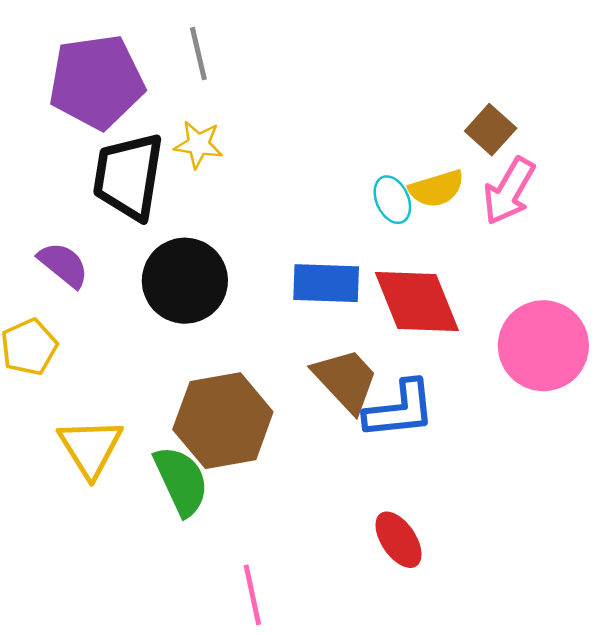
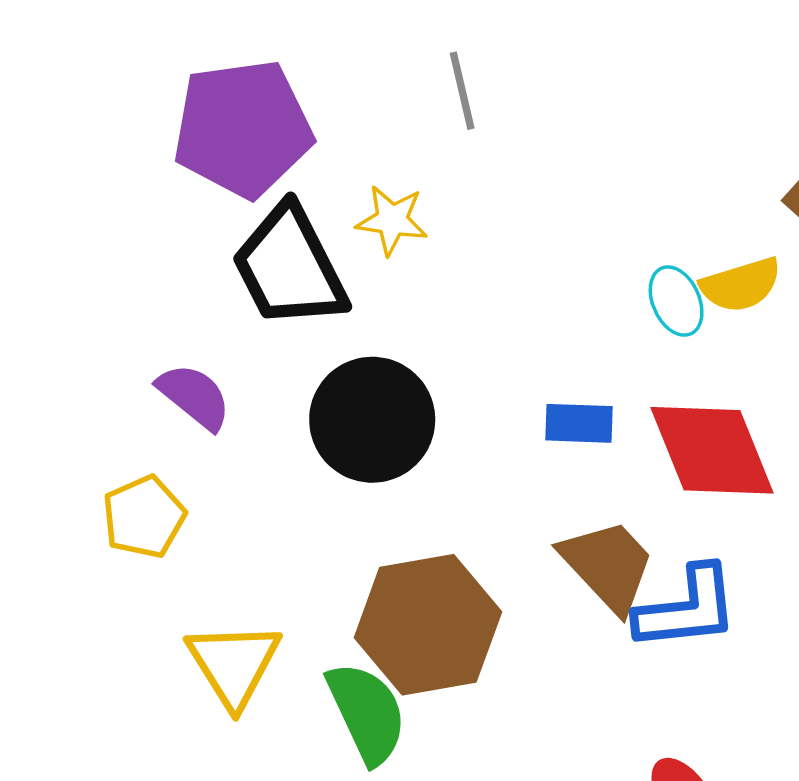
gray line: (198, 54) -> (462, 91), moved
black trapezoid: (128, 176) -> (289, 267), turned -36
blue rectangle: (326, 283) -> (579, 423), size x0.7

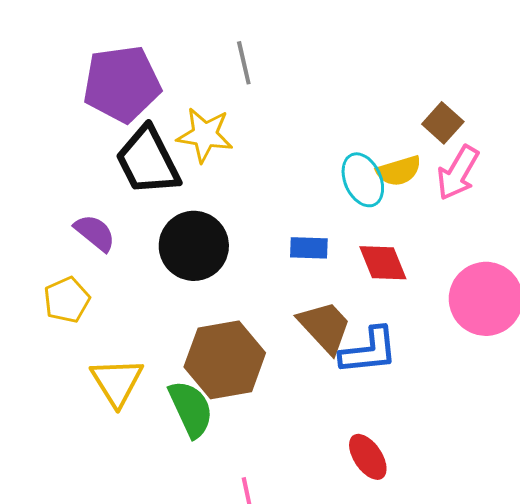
yellow star: (392, 220) -> (205, 135), size x1.4
cyan ellipse: (676, 301) -> (363, 180), size x1.4
red diamond: (712, 450) -> (383, 263), size x0.7

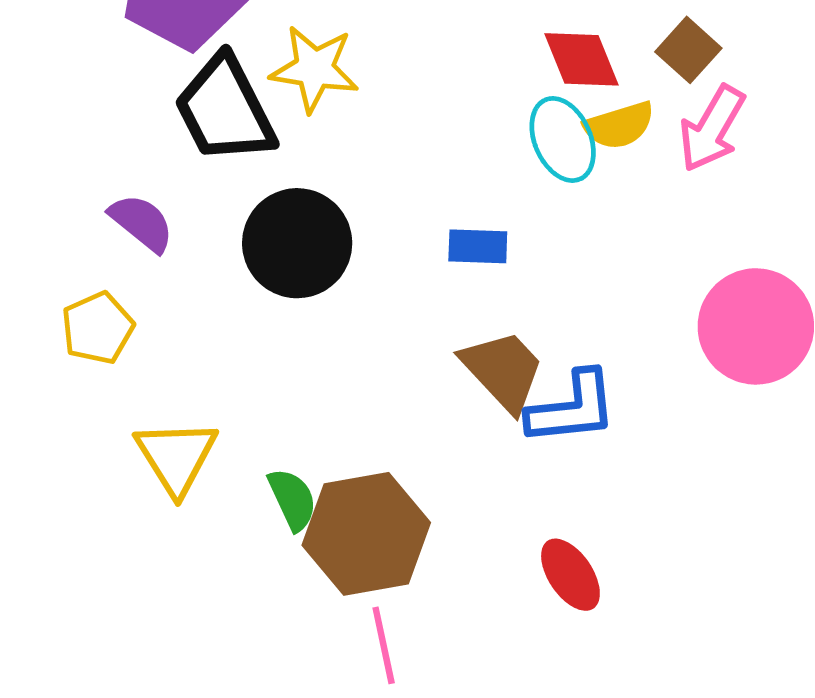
red diamond: (383, 263) -> (581, 59), moved
brown hexagon: (225, 360) -> (366, 534), moved
green semicircle: (191, 409) -> (292, 499), size x0.7

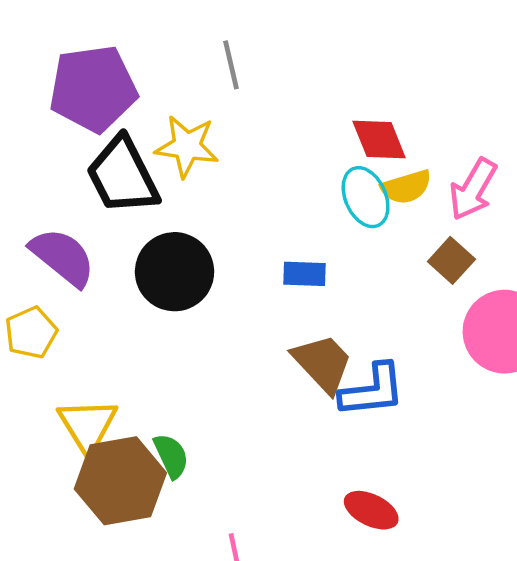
brown square: (688, 50) -> (451, 260), moved
purple semicircle: (142, 223) -> (63, 257), size x1.4
brown hexagon: (366, 534) -> (120, 481), moved
red ellipse: (570, 575) -> (371, 510), turned -30

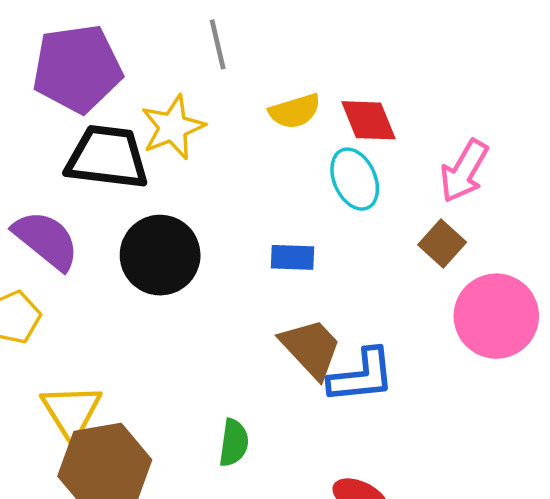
yellow star: (187, 146) -> (173, 127), turned -30
black trapezoid: (123, 176) -> (107, 157), turned 124
yellow semicircle: (406, 187) -> (295, 111), moved
green semicircle: (171, 456) -> (234, 443), moved, turned 33

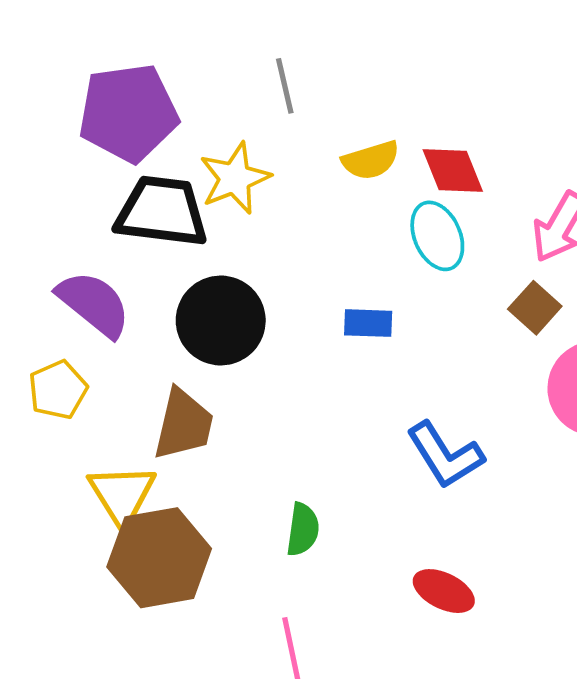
brown trapezoid: (311, 348) -> (184, 424), moved, turned 56
blue L-shape: (362, 376) -> (445, 455), turned 64

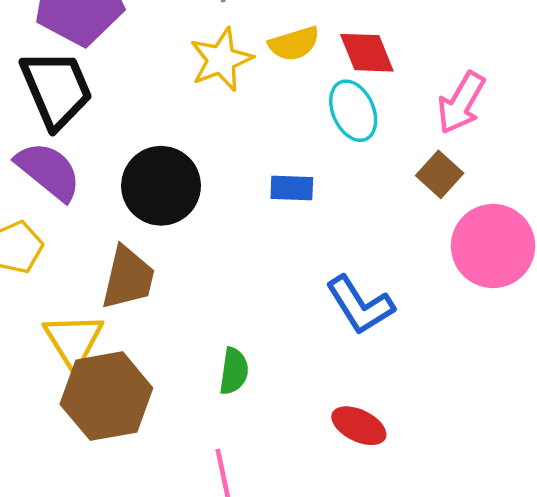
yellow star: (235, 178) -> (221, 60), moved
black trapezoid: (162, 212) -> (56, 89), moved, turned 60

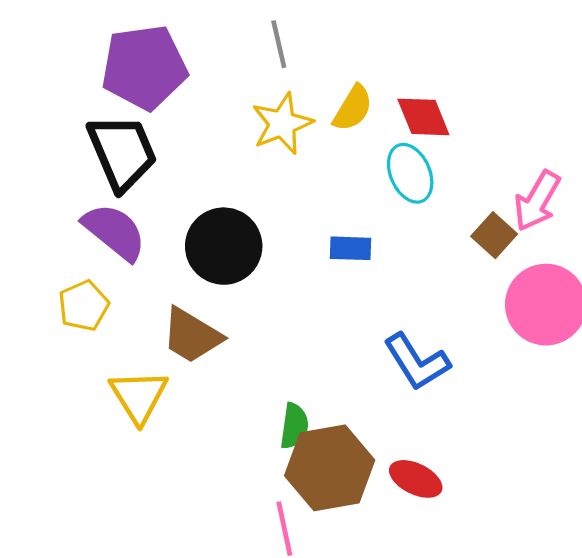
yellow semicircle: (294, 44) -> (353, 108), turned -42
pink arrow: (461, 103) -> (537, 201), moved
brown trapezoid: (128, 278) -> (192, 335), turned 108
brown hexagon: (106, 396) -> (330, 468), moved

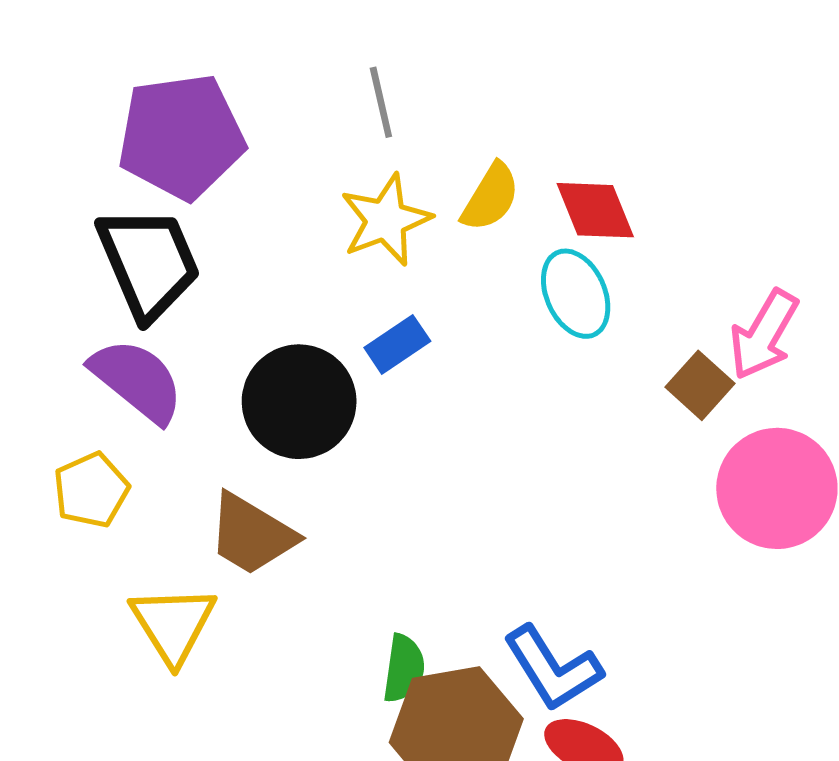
blue rectangle: (351, 248) -> (397, 344), moved, turned -36
blue L-shape: (417, 362) -> (553, 668), moved

